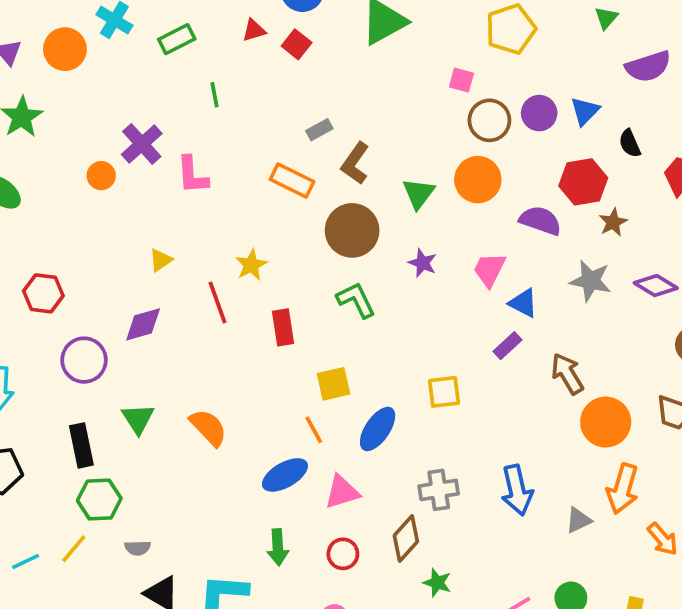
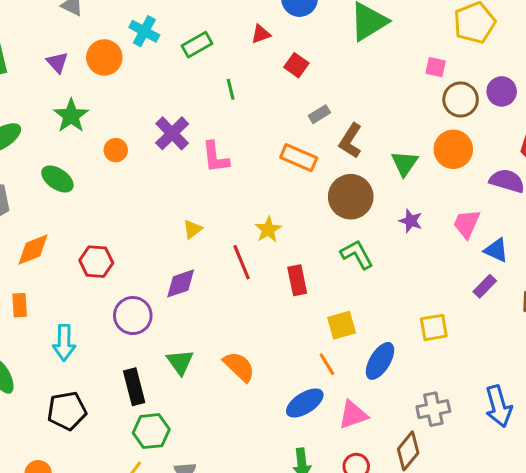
red square: (297, 44) -> (296, 65), moved
orange circle: (101, 176) -> (116, 150), moved

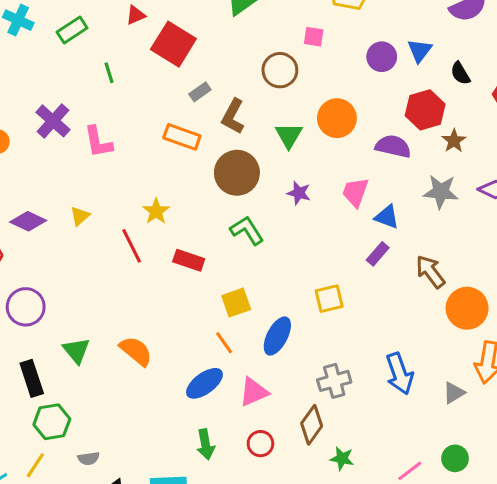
red square: (296, 65) -> (173, 44), size x1.8
brown circle: (461, 99) -> (280, 70), moved
red rectangle: (297, 280) -> (189, 260), turned -56
purple diamond: (181, 283) -> (28, 221), moved, turned 48

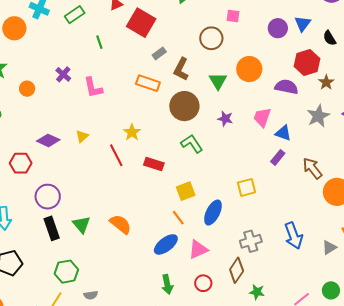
purple cross: (53, 121) -> (63, 74), size x0.7
gray star: (441, 192) -> (318, 116), turned -30
black rectangle: (32, 378) -> (52, 228), moved

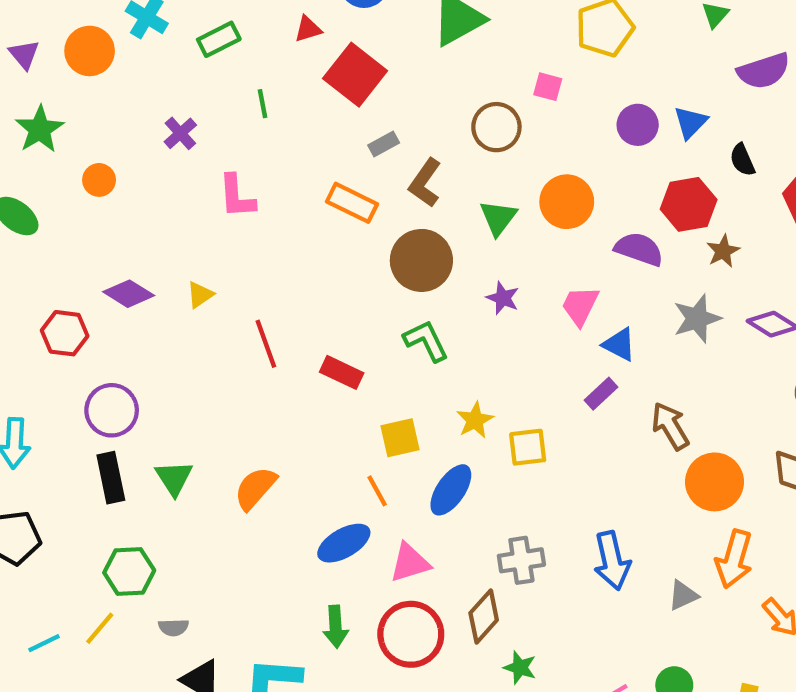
purple cross: (63, 74) -> (180, 133), moved
yellow star: (132, 132) -> (475, 420), moved
orange semicircle: (121, 224) -> (255, 488), turned -95
red circle: (203, 283) -> (411, 634), size x1.8

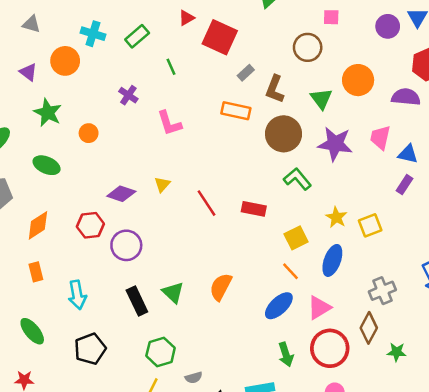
purple star: (503, 298) -> (335, 144), size x1.8
purple circle: (112, 410) -> (126, 245), moved

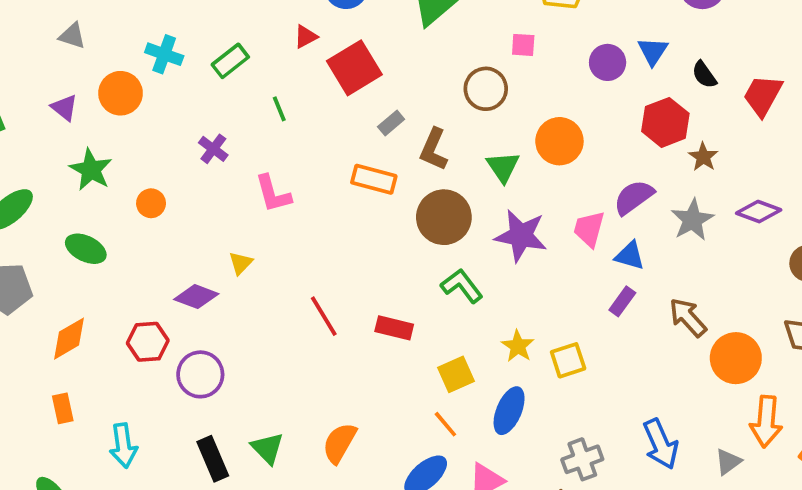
red square: (220, 37) -> (354, 68), turned 32
purple semicircle: (406, 97) -> (634, 197), moved, turned -44
yellow triangle: (162, 184) -> (241, 263), moved

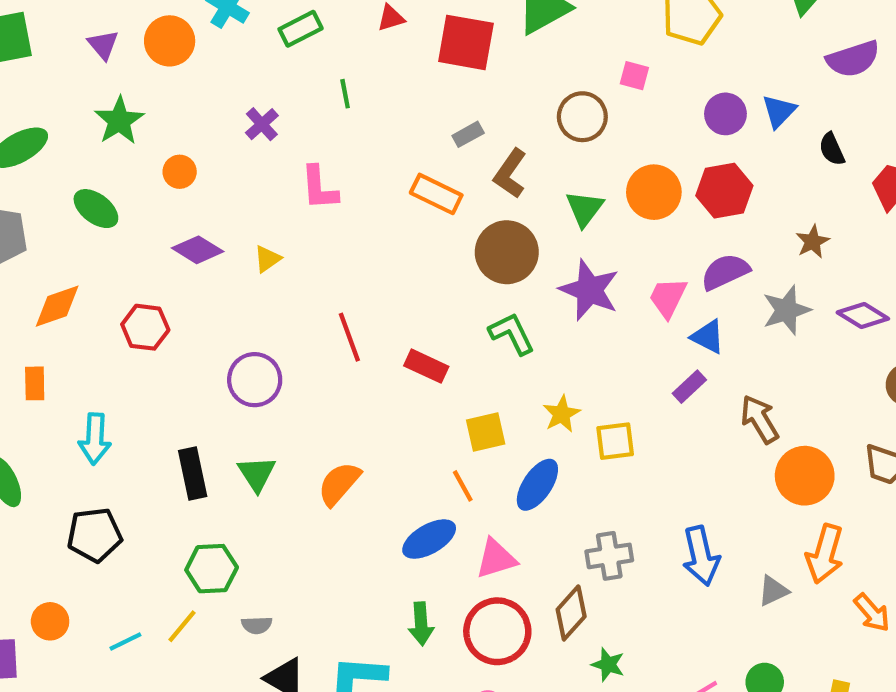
red square: (354, 68) -> (466, 42), moved, turned 30
red hexagon: (665, 122) -> (724, 191), moved
purple diamond: (196, 297) -> (198, 250), moved
purple circle: (200, 374) -> (255, 380), moved

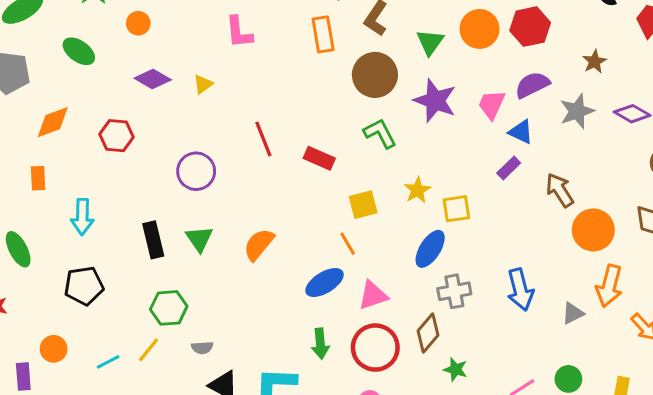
orange rectangle: (436, 194) -> (323, 34), turned 56
blue ellipse: (537, 485) -> (430, 249), moved

